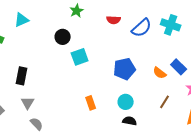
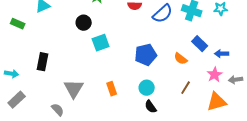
blue rectangle: (179, 67) -> (200, 44), moved
gray triangle: (28, 103) -> (74, 89), moved, size x1.5
black semicircle: (130, 121) -> (151, 107), turned -136

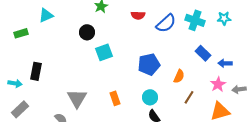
green rectangle: (18, 24) -> (21, 33), turned -40
orange semicircle: (181, 59) -> (179, 76), moved, turned -104
black rectangle: (43, 62) -> (36, 71), moved

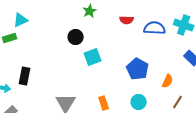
cyan triangle: (46, 15) -> (21, 20), moved
blue semicircle: (166, 23) -> (155, 28), turned -135
blue pentagon: (149, 64) -> (138, 69), turned -30

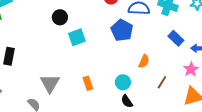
blue pentagon: (138, 69) -> (122, 30), moved
orange semicircle: (168, 81) -> (144, 61), moved

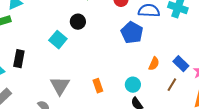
black circle: (60, 17) -> (78, 22), moved
cyan square: (77, 37) -> (58, 40), moved, turned -30
blue rectangle: (176, 38) -> (181, 64), moved

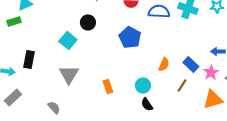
blue pentagon: (132, 33) -> (130, 37), moved
gray triangle: (60, 86) -> (69, 74), moved

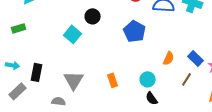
green rectangle: (14, 21) -> (19, 28), moved
black rectangle: (29, 59) -> (37, 72), moved
gray triangle: (69, 74) -> (74, 80), moved
gray semicircle: (54, 107) -> (59, 101), turned -40

